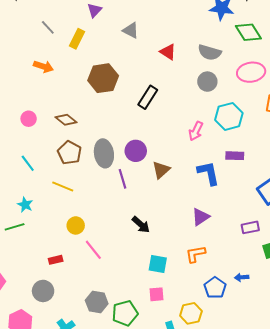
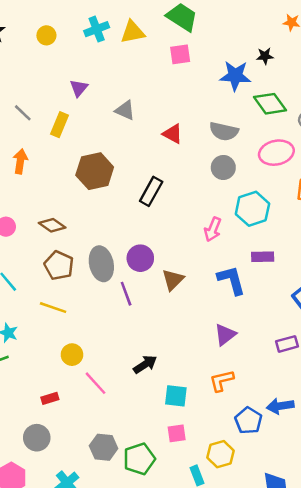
orange arrow: (43, 67) -> (20, 161), turned -96
black arrow: (141, 225) -> (145, 364), moved, turned -72
blue arrow: (242, 277) -> (280, 406), size x1.5

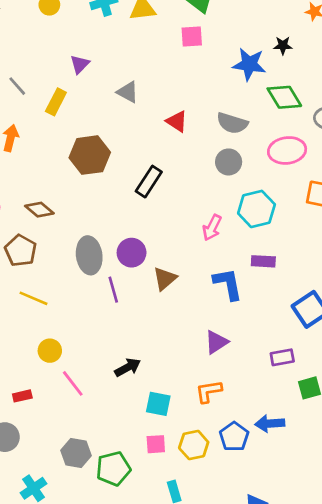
brown pentagon: (59, 265) -> (21, 251), moved
yellow hexagon: (220, 454) -> (194, 445), moved

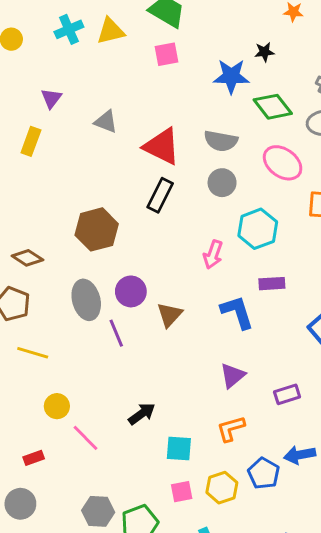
red triangle: (177, 121) -> (162, 146), size x1.6
pink ellipse: (287, 150) -> (283, 163), turned 51
brown hexagon: (90, 155) -> (97, 229), moved
black rectangle: (149, 182) -> (160, 195), moved
purple rectangle: (282, 357) -> (287, 394), moved

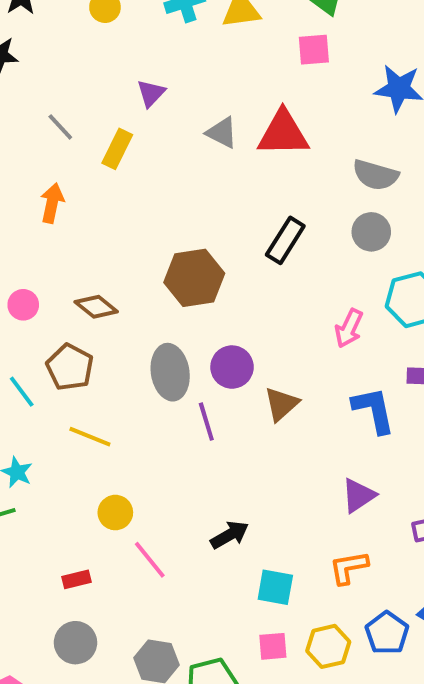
red triangle: (162, 146) -> (283, 133), moved, turned -33
gray circle: (20, 504) -> (76, 643), moved

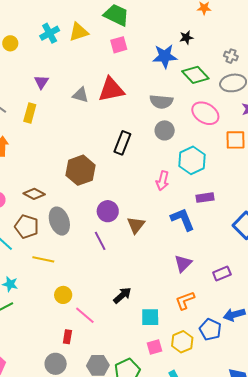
gray ellipse: (170, 372) -> (59, 221), moved
red rectangle: (76, 579) -> (67, 337), moved, turned -56

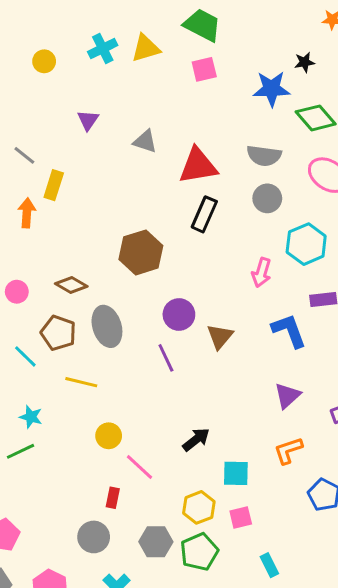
red triangle: (111, 90) -> (198, 166), moved
yellow rectangle: (30, 113) -> (54, 185), moved
yellow hexagon: (182, 342) -> (199, 507), moved

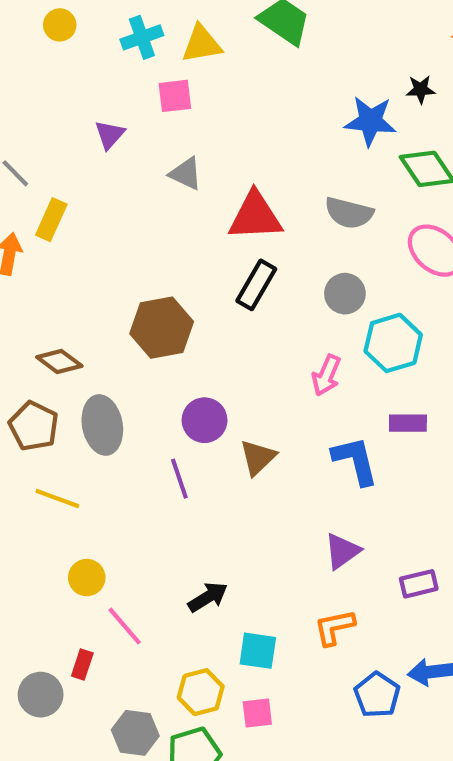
yellow circle: (44, 61) -> (60, 25), moved
pink square: (204, 69) -> (175, 96), moved
gray circle: (267, 198) -> (345, 294), moved
gray circle: (94, 537) -> (41, 695), moved

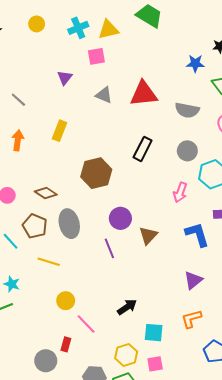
blue star: (370, 121) -> (195, 63), size x0.7
red triangle: (255, 216) -> (144, 94), moved
yellow rectangle: (51, 220) -> (60, 131), moved

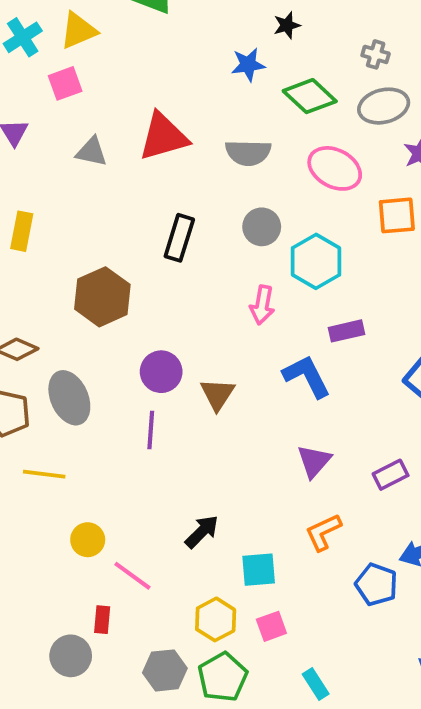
purple line: (109, 248) -> (151, 430), turned 36

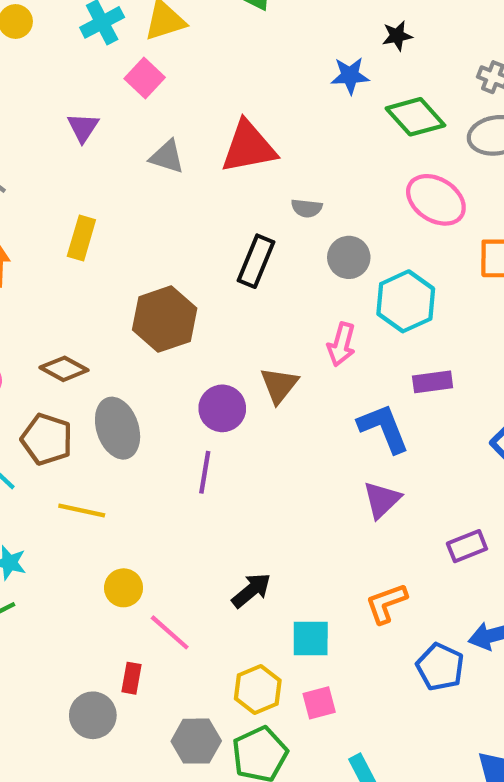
pink square: (65, 83) -> (145, 78), turned -32
gray semicircle: (248, 153) -> (307, 208), moved, size x0.6
brown triangle: (217, 394) -> (279, 385), moved
purple triangle: (314, 461) -> (382, 500), moved

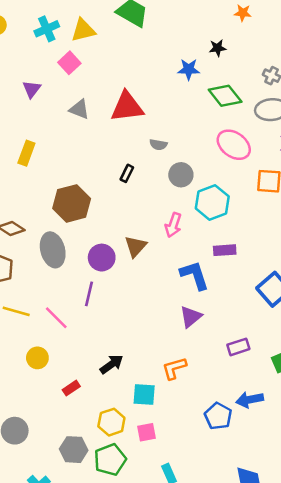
black rectangle: (256, 261) -> (127, 173), size x0.6
gray ellipse: (118, 428) -> (53, 250), moved
orange L-shape: (386, 603) -> (174, 368), moved
pink line: (170, 632) -> (56, 318), moved
red rectangle: (132, 678) -> (71, 388), moved, turned 42

